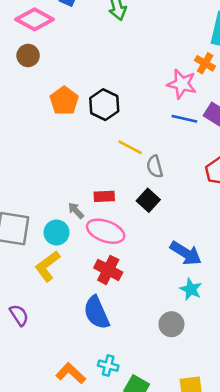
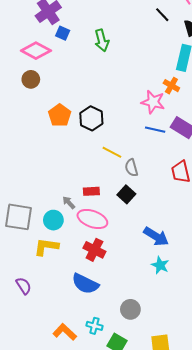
yellow L-shape: (47, 266) -> (46, 247), turned 45
blue semicircle: (97, 313) -> (85, 284), turned -40
gray circle: (171, 324) -> (130, 309), moved

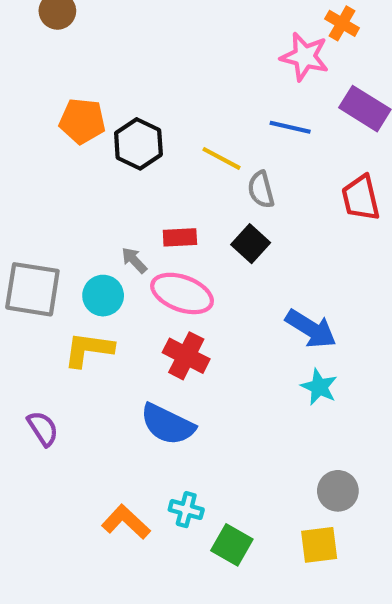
orange pentagon: (60, 115) -> (82, 121), moved, turned -30
black hexagon: (91, 118) -> (138, 144), moved
blue line: (155, 130) -> (290, 127), moved
gray circle: (130, 309) -> (338, 491), moved

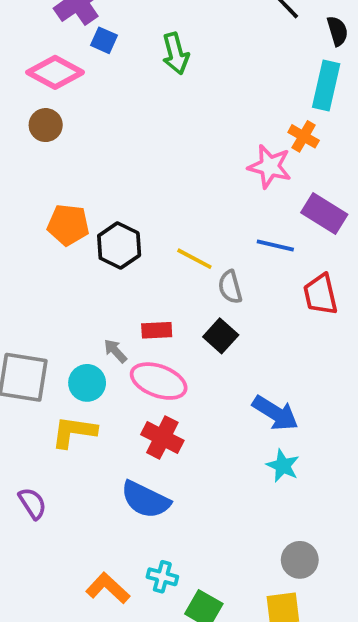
blue line: (290, 127) -> (275, 246), moved

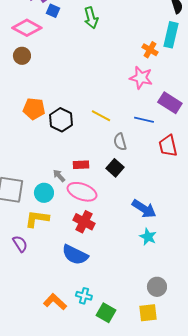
orange cross: (304, 136) -> (150, 50), moved
yellow line: (194, 259) -> (101, 116), moved
purple semicircle: (32, 503) -> (20, 244), moved

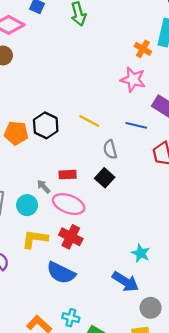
orange pentagon: (34, 109) -> (16, 133), moved
blue arrow: (144, 209) -> (125, 282), moved
yellow L-shape: (37, 219) -> (35, 239), moved

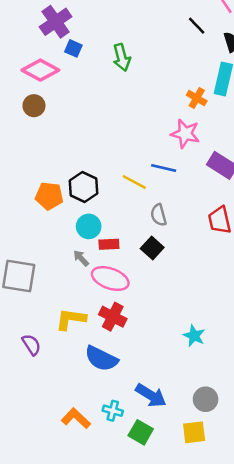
blue line: (136, 125) -> (164, 168), moved
cyan circle: (27, 205) -> (89, 226), moved
blue arrow: (125, 282) -> (151, 395), moved

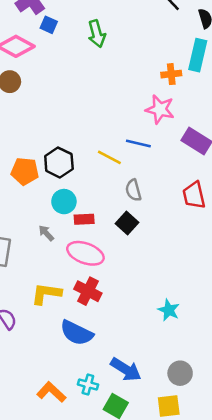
orange cross: (197, 98) -> (171, 74), turned -36
gray arrow: (81, 258) -> (46, 233), moved

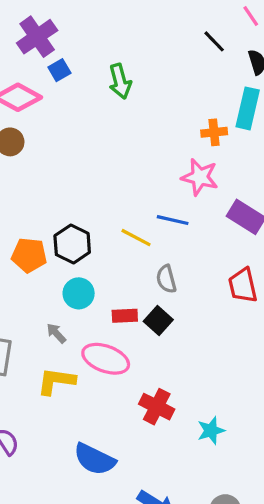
blue square: (49, 25) -> (59, 70), turned 36
red rectangle: (84, 219) -> (125, 316), moved
red cross: (88, 291) -> (157, 407), moved
yellow L-shape: (46, 294) -> (56, 381), moved
cyan star: (169, 310) -> (211, 431), turned 30

